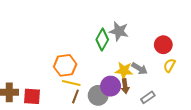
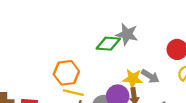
green diamond: (102, 40) -> (108, 44), turned 65

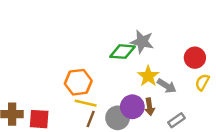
yellow star: (133, 79) -> (148, 76), moved, turned 30

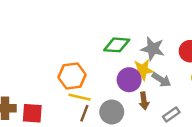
gray star: (142, 42) -> (153, 49), moved
yellow star: (148, 76) -> (143, 70), turned 30
purple circle: (132, 107) -> (129, 80), moved

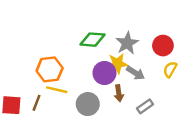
gray star: (153, 49) -> (127, 43), turned 30
brown line: (84, 113) -> (36, 103), moved

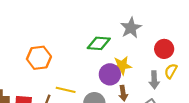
gray star: (127, 43) -> (131, 28), moved
orange hexagon: (50, 69) -> (39, 58), moved
gray arrow: (136, 73) -> (154, 80), moved, turned 56

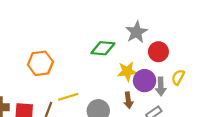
red circle: (164, 49) -> (158, 52), moved
purple circle: (110, 74) -> (145, 81), moved
yellow line: (66, 90) -> (68, 97), turned -30

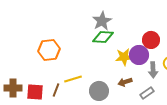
gray star: (136, 32) -> (102, 21), moved
purple circle: (145, 81) -> (139, 55), moved
brown arrow: (128, 100) -> (125, 82), turned 80

